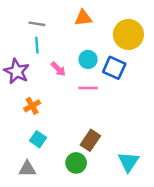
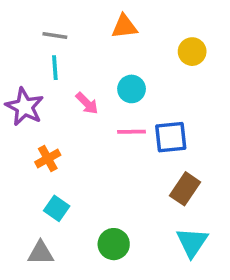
yellow circle: (128, 34) -> (192, 52), size x0.6
blue square: (114, 68) -> (171, 137), moved, turned -30
brown rectangle: (90, 140) -> (185, 189), moved

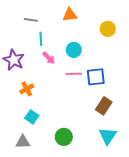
cyan line: (55, 68) -> (41, 39), moved

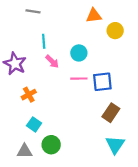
orange triangle: (70, 15) -> (94, 16), moved
gray line: (31, 20) -> (33, 11), moved
green circle: (64, 137) -> (51, 145), moved

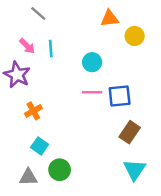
gray line: (33, 11) -> (38, 13), turned 32
pink arrow: (52, 62) -> (27, 46), moved

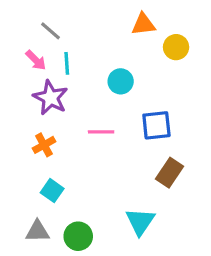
gray line: (38, 13) -> (51, 31), moved
purple star: (17, 75) -> (51, 98), moved
pink line: (92, 92) -> (101, 132), moved
green circle: (60, 170) -> (78, 236), moved
cyan triangle: (135, 170) -> (140, 222), moved

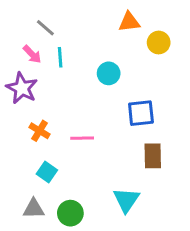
purple star: (51, 98) -> (22, 88), moved
pink line: (101, 132) -> (82, 138), moved
orange cross: (44, 145) -> (39, 131), turned -30
brown rectangle: (169, 173) -> (153, 156), turned -35

